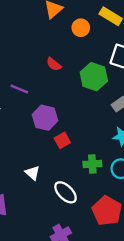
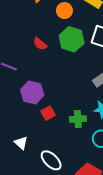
green hexagon: (94, 77) -> (72, 39), moved
green cross: (92, 164) -> (78, 119), moved

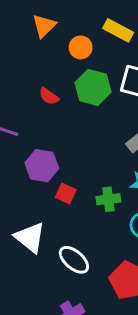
red square: (48, 113) -> (66, 193), turned -32
white triangle: (21, 143) -> (30, 237), size x1.6

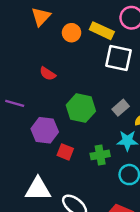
yellow rectangle: (118, 30) -> (102, 31), moved
green hexagon: (93, 87) -> (81, 108), moved
white triangle: (30, 237) -> (38, 189), turned -36

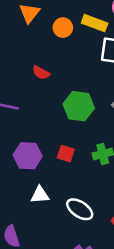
purple hexagon: (45, 130) -> (28, 156), moved
white triangle: (38, 189) -> (40, 195), size x0.7

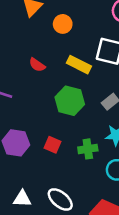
yellow rectangle: (95, 23) -> (79, 65), moved
white triangle: (40, 195) -> (22, 199), moved

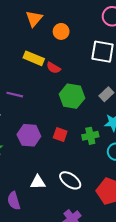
red semicircle: (37, 65) -> (53, 68), moved
yellow rectangle: (79, 65) -> (34, 58), moved

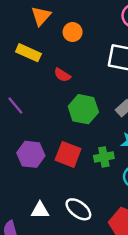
yellow rectangle: (34, 58) -> (28, 53), moved
purple line: (15, 95) -> (15, 105), turned 35
red square: (60, 135) -> (68, 154), size x1.5

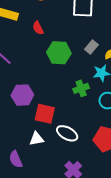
red semicircle: (62, 75) -> (38, 28), turned 40
red square: (68, 154) -> (45, 114), moved

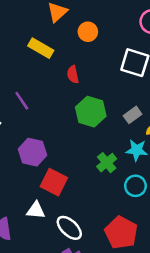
green cross: (81, 88) -> (107, 163), turned -35
white ellipse: (67, 133) -> (69, 228), moved

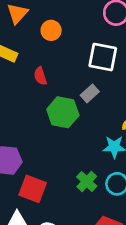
gray rectangle: (133, 115) -> (90, 93), moved
green cross: (107, 163) -> (87, 181), moved

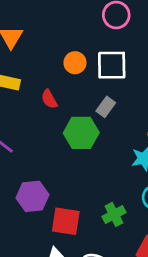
orange circle: (51, 30) -> (75, 63), moved
green cross: (87, 181) -> (114, 214), moved, turned 30

